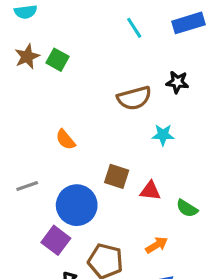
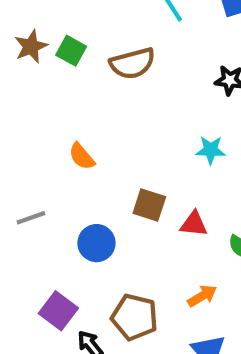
brown semicircle: (134, 98) -> (132, 63), moved
blue circle: (77, 205) -> (96, 243), size x0.7
purple square: (56, 240) -> (58, 311), moved

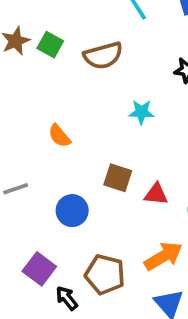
cyan star: (211, 150) -> (141, 112), moved
orange arrow: (202, 296) -> (163, 256), size x1.5

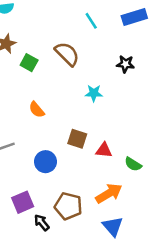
green square: (50, 45) -> (29, 63), moved
brown semicircle: (103, 56) -> (67, 54), turned -120
purple square: (39, 269) -> (23, 202), turned 30

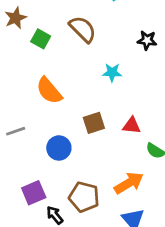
orange semicircle: (37, 110) -> (49, 91), size x1.5
brown square: (77, 139) -> (94, 123), turned -36
red triangle: (104, 150) -> (132, 126), moved

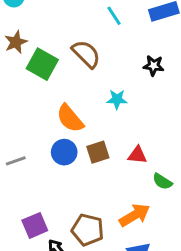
green square: (41, 39) -> (42, 64), size x1.5
orange semicircle: (49, 91) -> (70, 118), moved
blue circle: (59, 148) -> (64, 152), moved

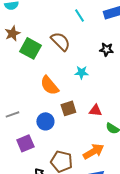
blue circle: (64, 152) -> (45, 121), moved
purple square: (35, 225) -> (25, 143), moved

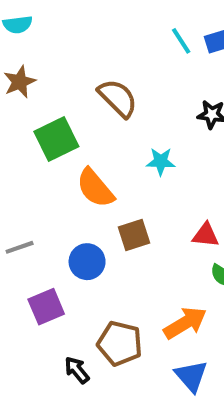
cyan line: (79, 15) -> (181, 41), moved
green square: (30, 48) -> (56, 139), moved, turned 35
red triangle: (95, 110) -> (206, 235), moved

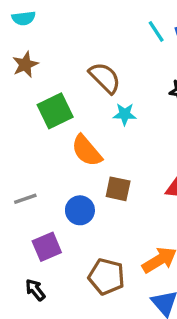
cyan star: (161, 161) -> (125, 114), moved
brown square: (134, 235) -> (118, 189), turned 30
black arrow: (77, 370) -> (35, 290), moved

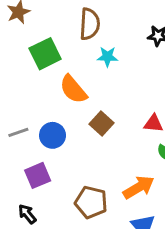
brown semicircle: (105, 78) -> (90, 24), turned 48
brown square: (118, 189) -> (102, 123), turned 30
blue circle: (80, 210) -> (53, 135), moved

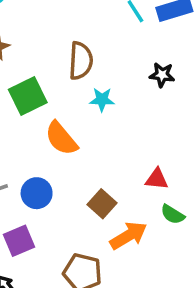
brown square: (102, 123) -> (102, 204), moved
orange arrow: (139, 187) -> (128, 236), moved

